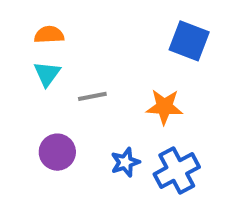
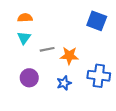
orange star: (164, 107) -> (69, 56), moved
blue cross: (177, 171) -> (99, 76), moved, turned 35

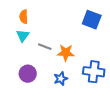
orange semicircle: (25, 18) -> (24, 17), turned -88
gray line: (47, 49) -> (45, 47), turned 32

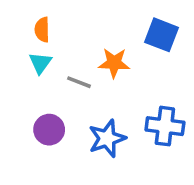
orange star: (66, 53) -> (114, 63), moved
blue star: (61, 79) -> (107, 138), size x1.5

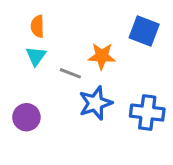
purple circle: (49, 130) -> (26, 117), moved
blue star: (107, 138) -> (95, 103), moved

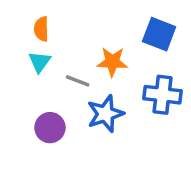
blue cross: (147, 113) -> (163, 95), moved
purple circle: (26, 117) -> (50, 128), moved

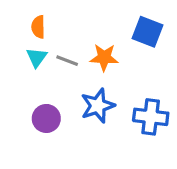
gray line: (78, 81) -> (67, 61), moved
blue cross: (163, 95) -> (151, 117), moved

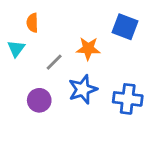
cyan triangle: (37, 57) -> (16, 49), moved
gray line: (67, 61) -> (54, 62), moved, turned -66

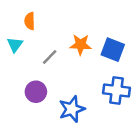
blue square: (125, 27) -> (113, 50), moved
blue star: (83, 89) -> (72, 109), moved

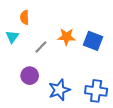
blue cross: (117, 90) -> (96, 91), moved

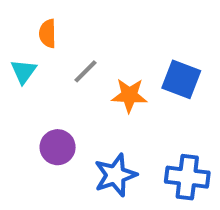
orange star: (66, 37) -> (129, 95), moved
gray line: (41, 47) -> (85, 71), moved

